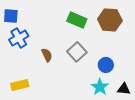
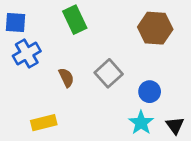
green rectangle: (77, 20) -> (75, 20), moved, turned 42
yellow rectangle: (20, 85) -> (44, 123), moved
black triangle: (124, 89) -> (175, 126), turned 48

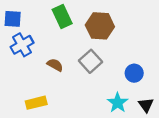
brown hexagon: (155, 28) -> (100, 26), moved
brown semicircle: (66, 78) -> (55, 65), turned -35
blue circle: (150, 92) -> (134, 73), moved

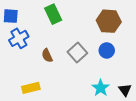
brown hexagon: (100, 26) -> (109, 21), moved
brown semicircle: (55, 65) -> (47, 56), turned -144
blue circle: (134, 73) -> (107, 50), moved

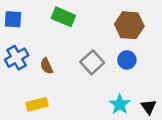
green rectangle: (53, 14) -> (63, 17), turned -42
blue cross: (19, 38) -> (17, 58), moved
brown semicircle: (47, 56) -> (47, 66), moved

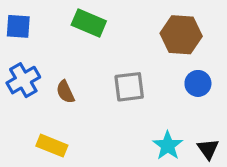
blue circle: (127, 60) -> (198, 83), moved
gray square: (92, 62) -> (129, 87), turned 35
yellow rectangle: (37, 104) -> (52, 146), turned 36

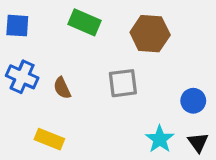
brown hexagon: (181, 35) -> (150, 34), moved
blue cross: (23, 80) -> (22, 77), turned -36
blue circle: (198, 83) -> (193, 101), moved

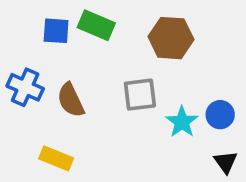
blue square: (17, 26) -> (56, 31), moved
brown semicircle: (62, 88) -> (71, 100), size x1.4
cyan star: (160, 139) -> (182, 122), moved

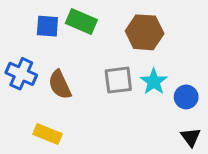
cyan star: (182, 122) -> (154, 82), moved

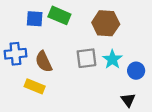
blue cross: (21, 74) -> (15, 54), turned -30
yellow rectangle: (47, 134) -> (35, 86), moved
black triangle: (191, 137) -> (128, 100), moved

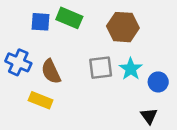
blue cross: (15, 54) -> (18, 62), turned 30

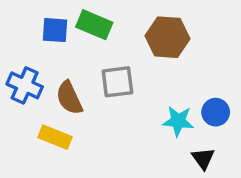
gray square: (101, 68) -> (117, 82), moved
cyan star: (131, 69) -> (178, 121), moved, turned -30

